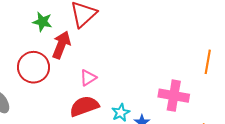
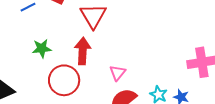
green star: (42, 22) -> (42, 48), moved

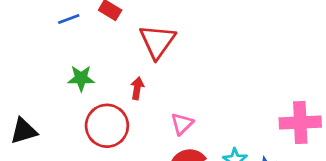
red arrow: (83, 51) -> (137, 88), size x0.6

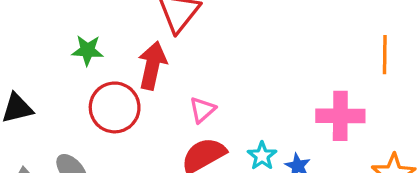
red arrow: (137, 88) -> (152, 66), size x1.8

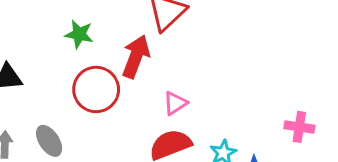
pink cross: (340, 116) -> (299, 127), size x0.7

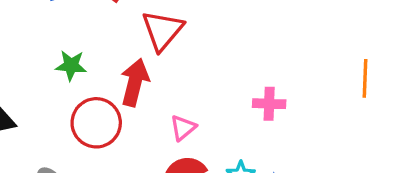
pink cross: (299, 127) -> (269, 104), moved

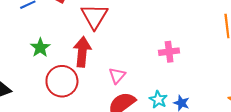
green star: (71, 66) -> (40, 48), turned -30

